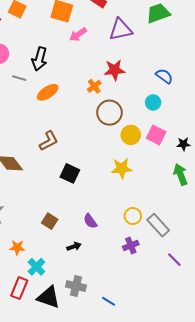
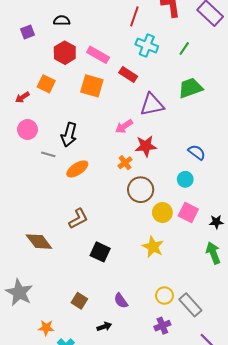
pink arrow: (78, 34) -> (124, 126), moved
yellow star: (122, 168) -> (153, 247), turned 30

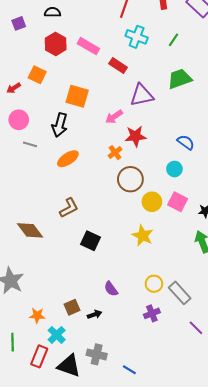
orange square: (92, 86) -> (77, 96), moved
gray line: (48, 154) -> (30, 144), moved
brown square: (79, 301) -> (72, 307), moved, turned 35

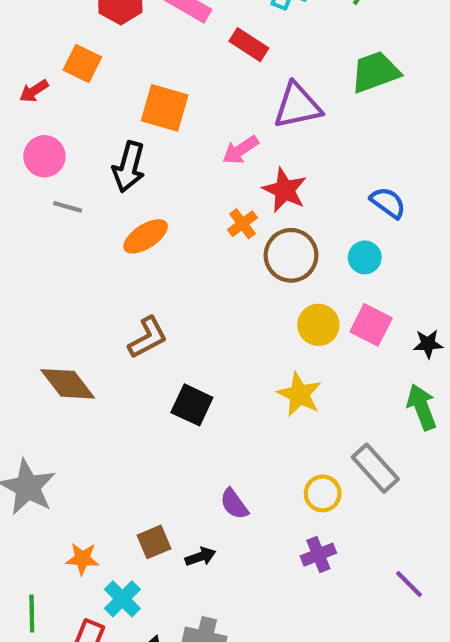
red star: (136, 136) -> (285, 190), turned 30
brown circle: (130, 179) -> (291, 255), moved
gray rectangle: (180, 293) -> (375, 468), moved

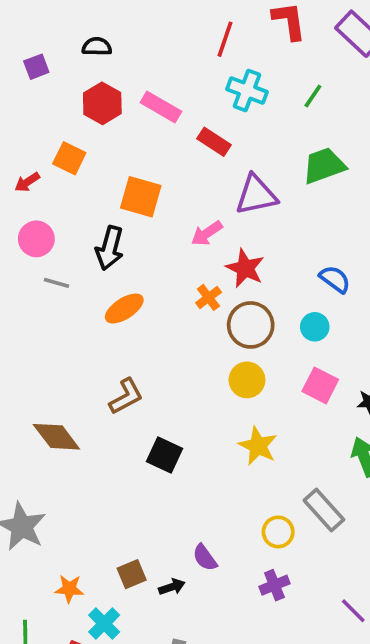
yellow circle: (318, 325) -> (247, 380), moved
purple semicircle: (234, 504) -> (205, 558), moved

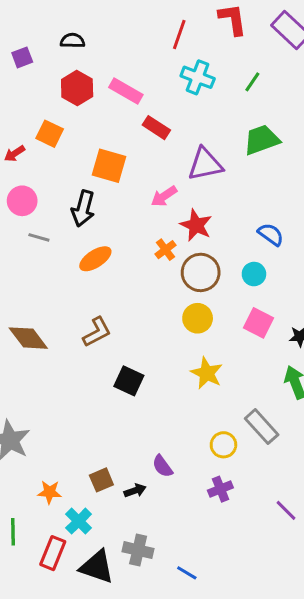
red rectangle: (214, 142) -> (156, 128), moved
brown diamond: (56, 437) -> (28, 338), moved

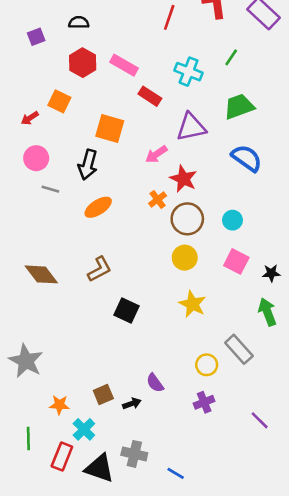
cyan cross: (198, 77) -> (189, 72), moved
blue semicircle: (271, 234) -> (247, 158), moved, size x1.4

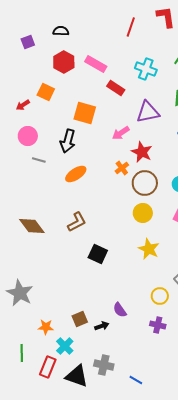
purple cross: (204, 402) -> (158, 325), turned 35

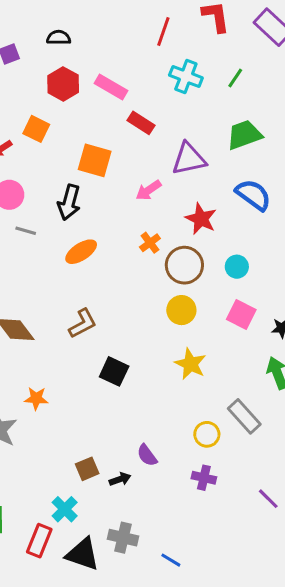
cyan cross: (146, 69) -> (186, 76), moved
red star: (142, 152) -> (201, 219), moved
orange star: (46, 327) -> (36, 398), moved

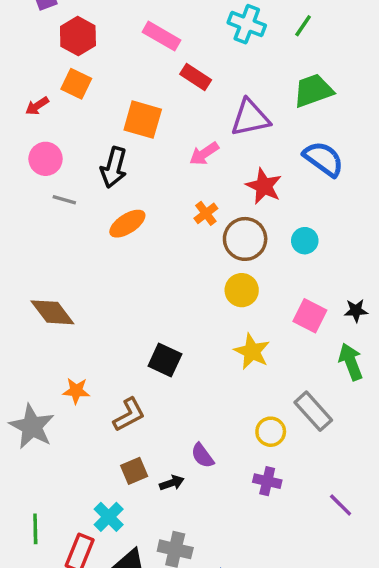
red hexagon: (63, 84) -> (78, 36), moved
pink square: (241, 315) -> (310, 316), moved
brown L-shape: (83, 324) -> (129, 415), moved

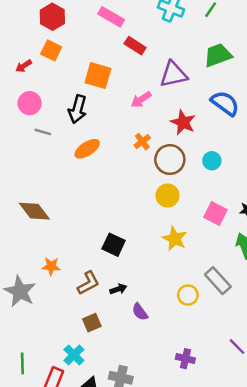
purple cross: (267, 481) -> (185, 359), moved
black arrow: (172, 483) -> (118, 289), moved

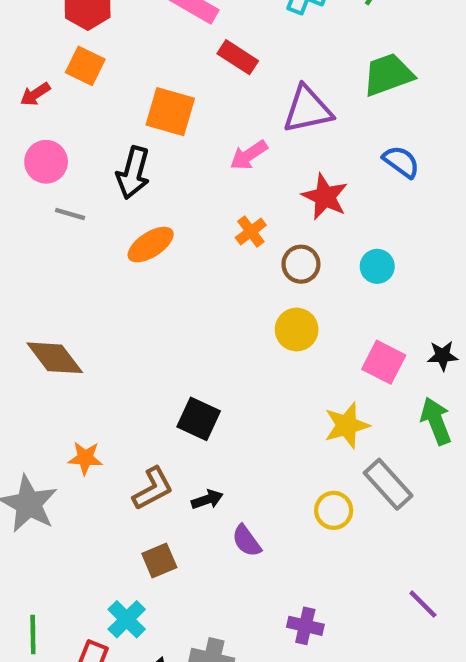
blue semicircle: (225, 103) -> (401, 162), size x0.7
brown circle: (170, 160) -> (301, 264), size x0.7
yellow star: (175, 239) -> (347, 425), moved, turned 30
purple cross: (185, 359) -> (305, 626), moved

